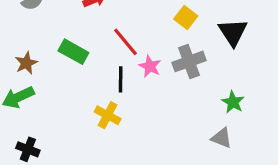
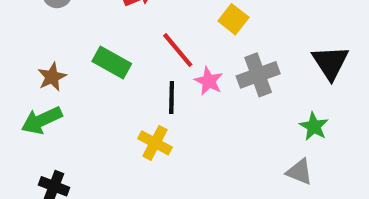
yellow square: (186, 17) -> (233, 19), moved
black triangle: (233, 32) -> (330, 62), moved

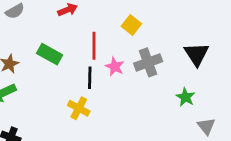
red line: (178, 50) -> (94, 46), turned 40
gray triangle: (299, 172) -> (206, 126), moved, turned 30

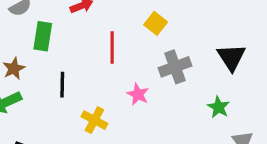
green rectangle: (50, 54) -> (43, 36), moved, turned 70
pink star: (115, 67) -> (138, 94), moved
black line: (90, 78) -> (62, 85), moved

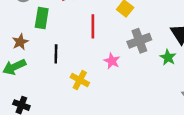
green star: (218, 107) -> (168, 57), moved

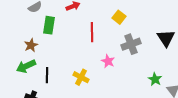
black line: (56, 54) -> (47, 75), moved
green star: (168, 57) -> (155, 79), moved

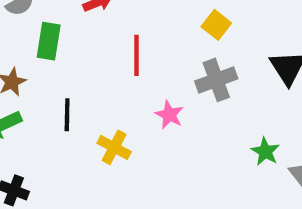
yellow square: (119, 17) -> (216, 25), moved
black line: (47, 75) -> (67, 115), moved

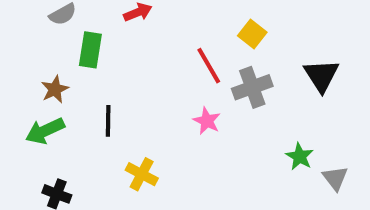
red line: (137, 55) -> (209, 66), moved, turned -30
yellow cross: (114, 147) -> (142, 174), moved

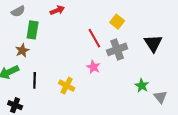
brown star: (55, 89) -> (22, 51), moved
black line: (108, 121) -> (35, 80), moved
yellow cross: (142, 174) -> (67, 86), moved

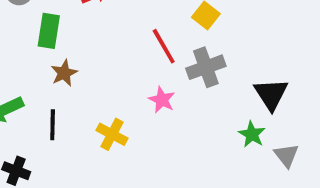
black triangle: (153, 43) -> (271, 94), moved
brown star: (22, 51) -> (64, 73), moved

